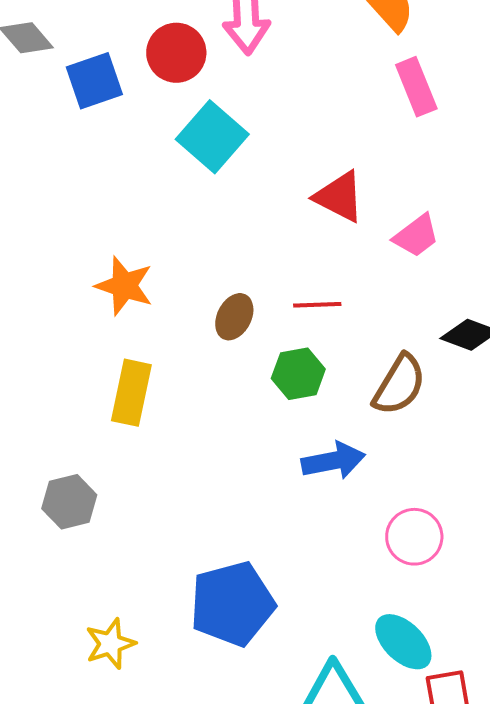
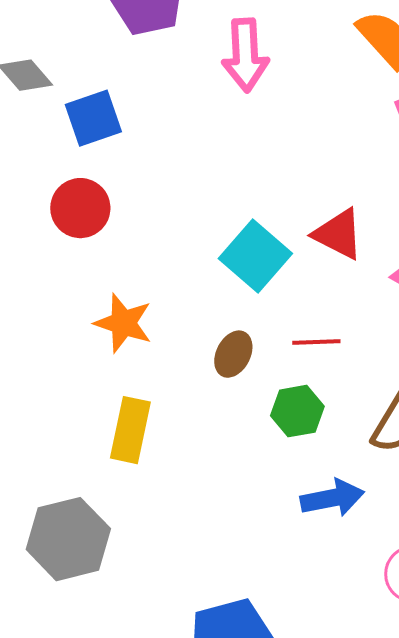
red circle: (176, 53) -> (80, 208), moved
cyan square: (212, 137) -> (255, 256), moved
gray hexagon: (69, 502) -> (68, 539), size x1.5

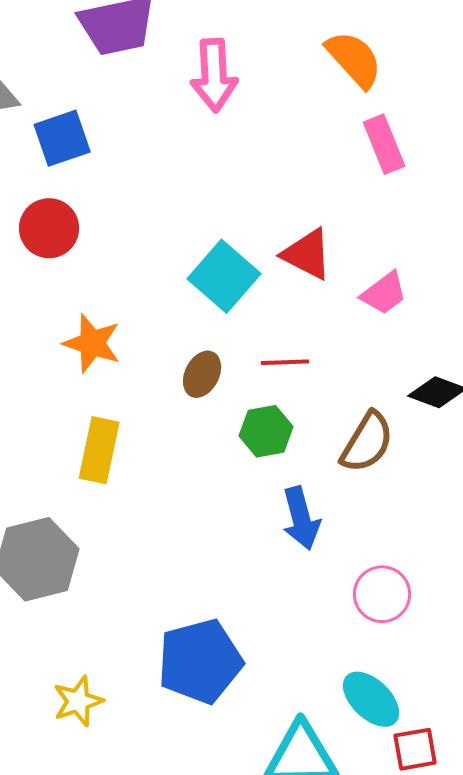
blue arrow: (332, 498) -> (301, 518), turned 86

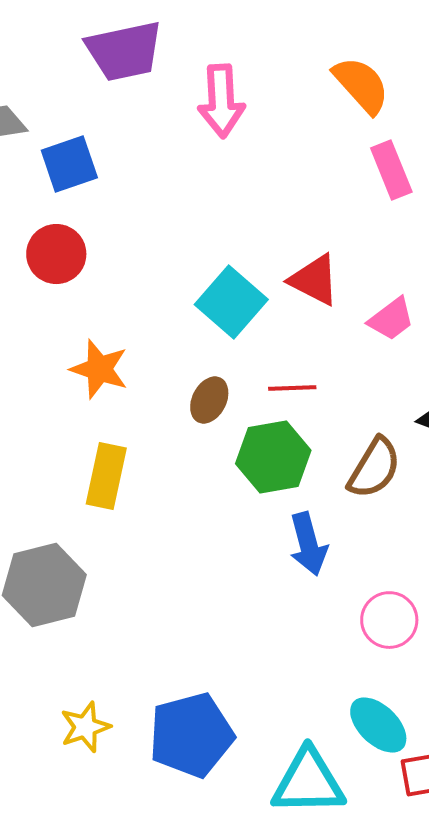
green hexagon: (266, 431) -> (273, 457), size x1.4
blue pentagon: (200, 661) -> (191, 735), moved

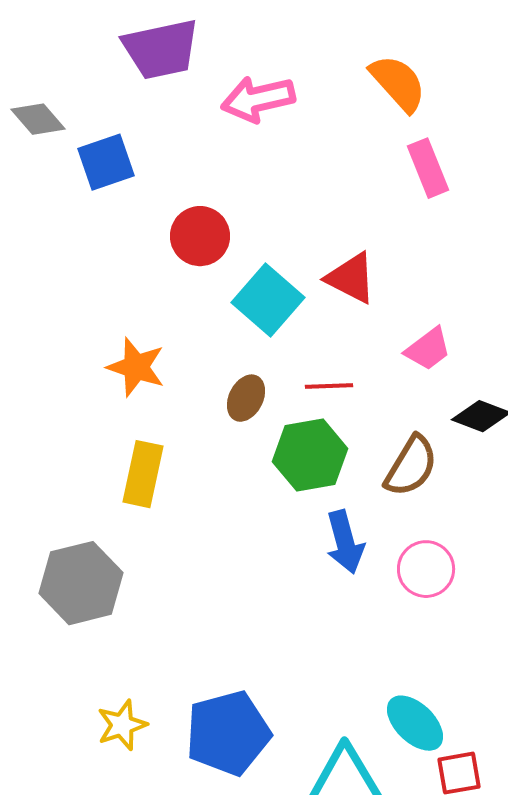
pink arrow: (221, 101) -> (258, 99), turned 80
red circle: (56, 254) -> (200, 236), moved
pink trapezoid: (391, 319) -> (428, 349), moved
pink circle: (389, 620) -> (426, 569), moved

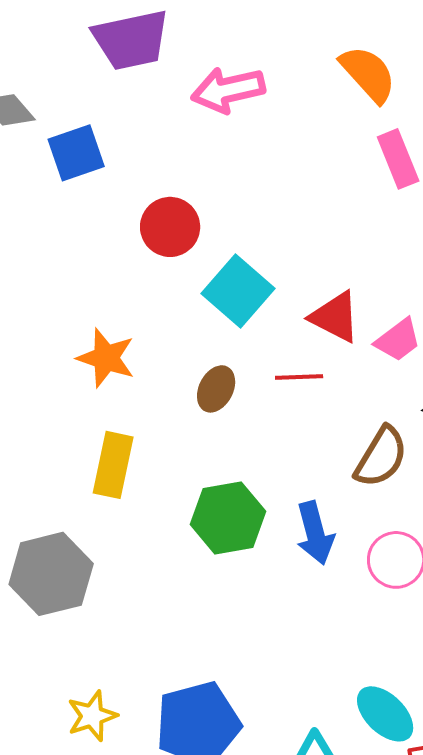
red triangle: (351, 278) -> (335, 317), moved
green hexagon: (310, 455) -> (228, 518), moved

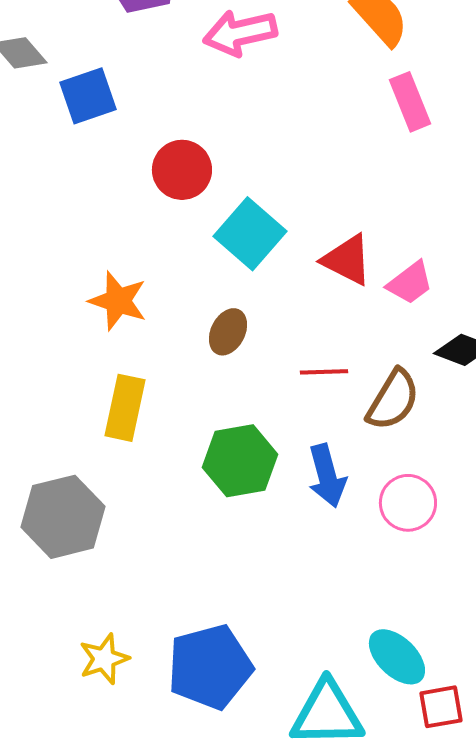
red line: (299, 377) -> (324, 372), moved

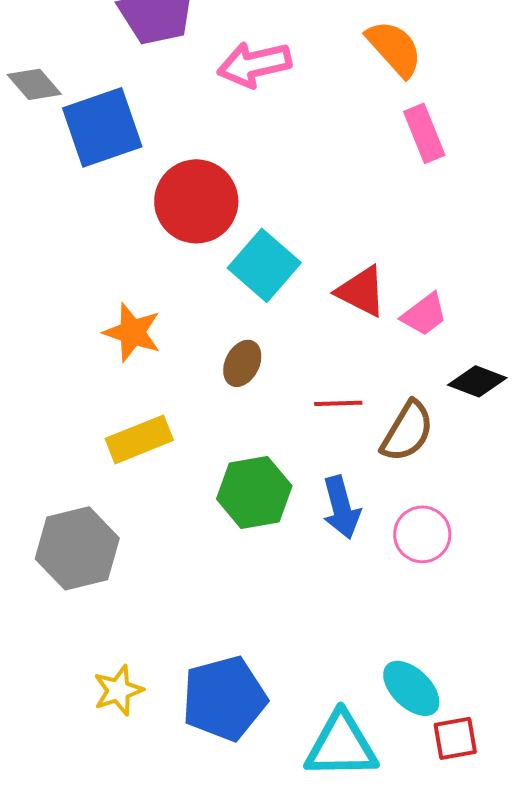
blue square: (88, 96) -> (102, 127), size x1.4
red circle: (182, 170) -> (196, 201), size x1.4
yellow rectangle: (125, 408) -> (139, 439), turned 56

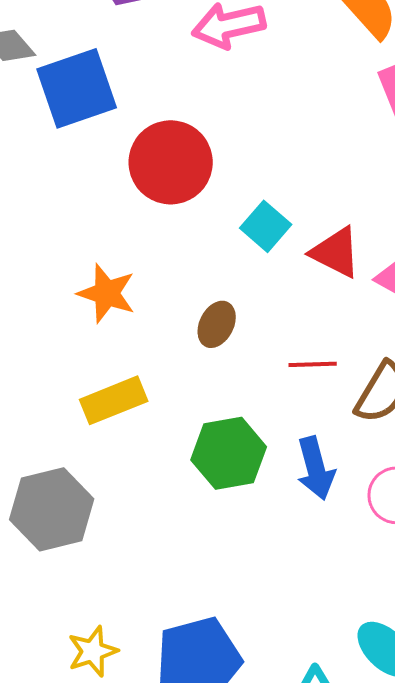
cyan square: (264, 265) -> (266, 226), moved, size x0.7

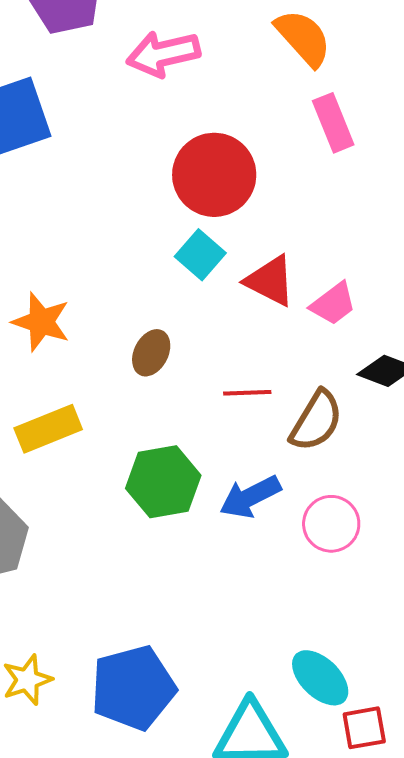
red circle: (171, 162) -> (214, 175), moved
blue arrow: (316, 468) -> (250, 497), turned 78

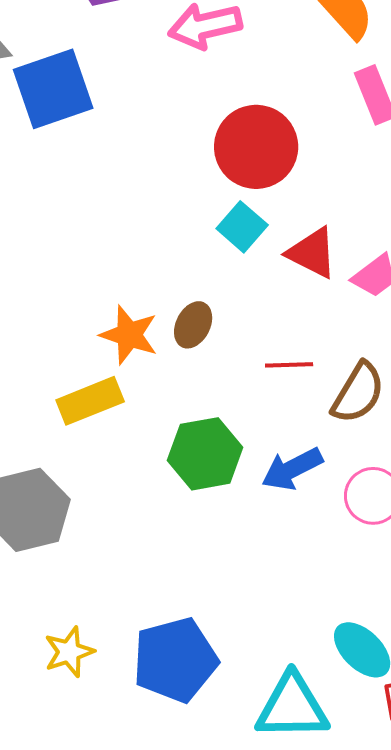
orange star: (41, 322) -> (129, 335), moved

